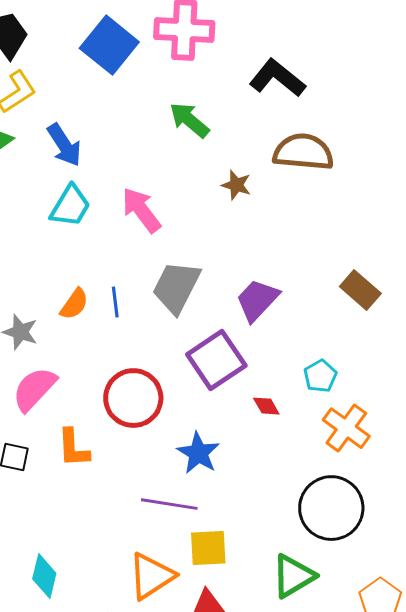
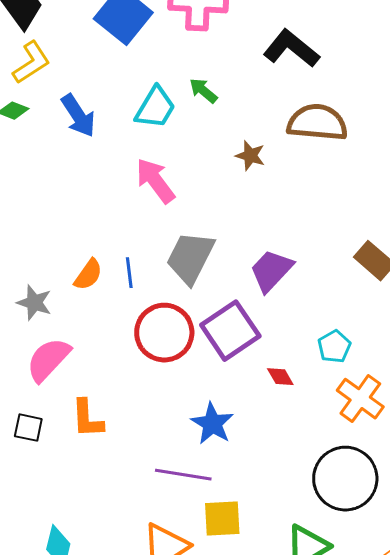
green arrow: (189, 120) -> (203, 91), size x0.7
cyan trapezoid: (70, 206) -> (155, 108), moved
red circle: (133, 398) -> (164, 333), moved

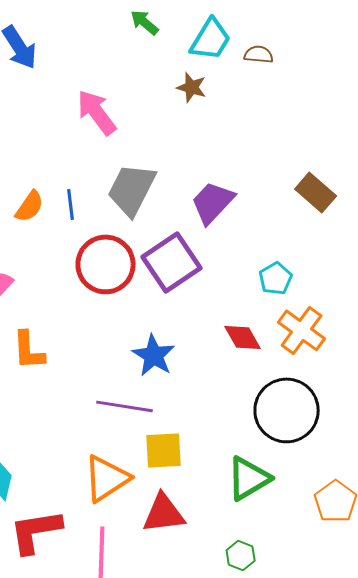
cyan trapezoid: (155, 108) -> (211, 39), moved
brown semicircle: (317, 123) -> (259, 54), size x0.5
red diamond: (280, 377) -> (243, 337), moved, size x1.4

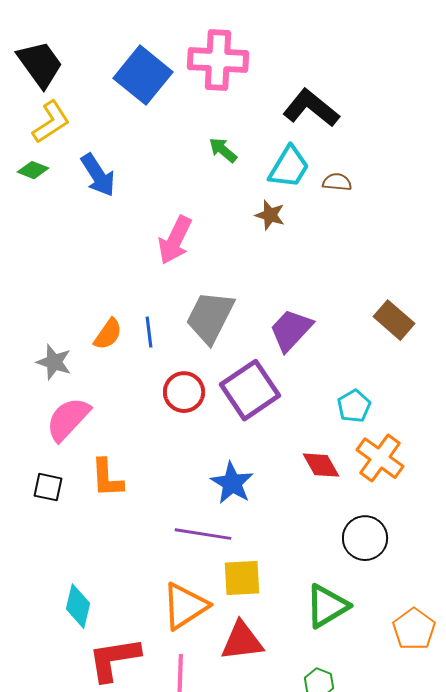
pink arrow: (97, 112) -> (175, 240), turned -117
red circle: (106, 264) -> (184, 392), size x0.7
black circle: (287, 410) -> (365, 538), size x0.7

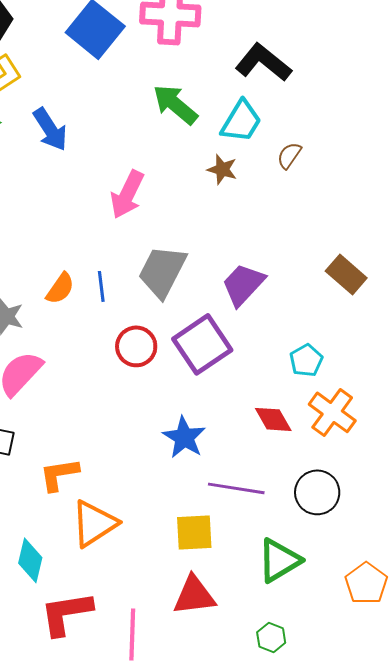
green arrow: (223, 150) -> (175, 104), size x1.6
brown semicircle: (337, 182) -> (289, 155), moved, turned -60
orange L-shape: (107, 478) -> (59, 474), moved, turned 84
purple line: (203, 534) -> (236, 488), moved
orange triangle: (185, 606) -> (94, 523), moved

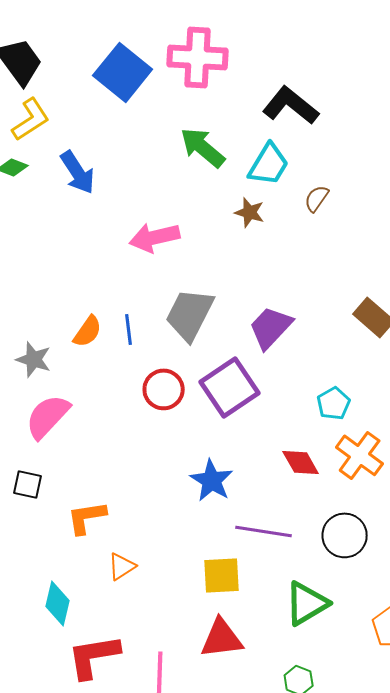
pink arrow: (127, 194) -> (155, 237), turned 51
orange triangle: (94, 523) -> (122, 566), size x0.6

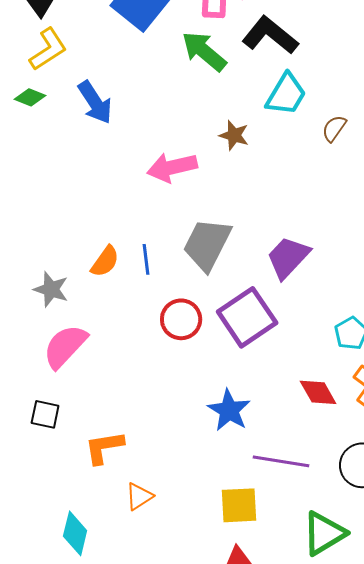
black L-shape: (291, 105) -> (270, 35), moved
green arrow: (203, 147) -> (204, 51), moved
brown star: (250, 212) -> (234, 135), moved

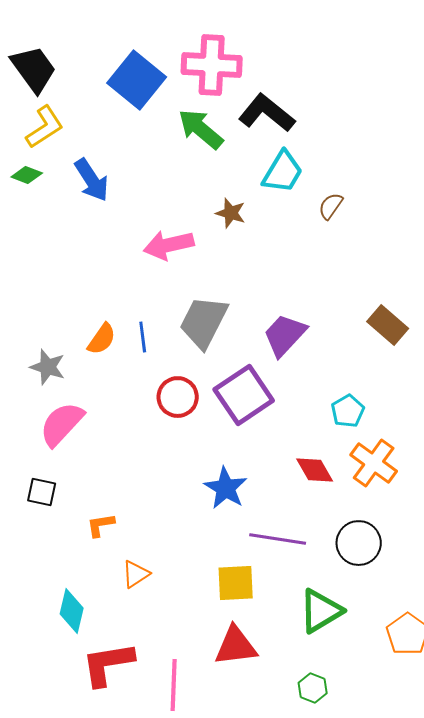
orange L-shape: (104, 447) -> (101, 525), size x0.7

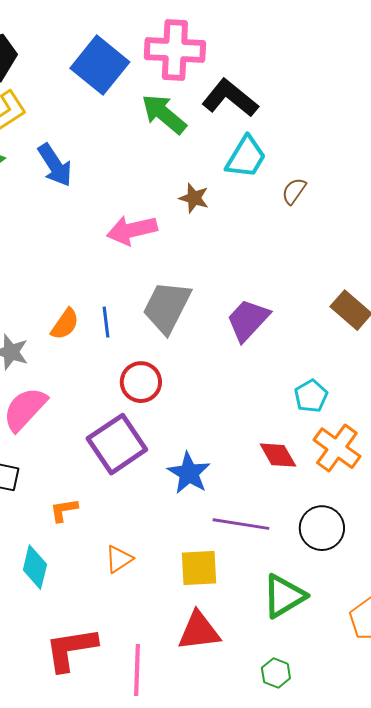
purple square: (244, 395) -> (117, 444), moved
orange triangle: (136, 574) -> (119, 559), moved
cyan diamond: (72, 611) -> (35, 567), moved

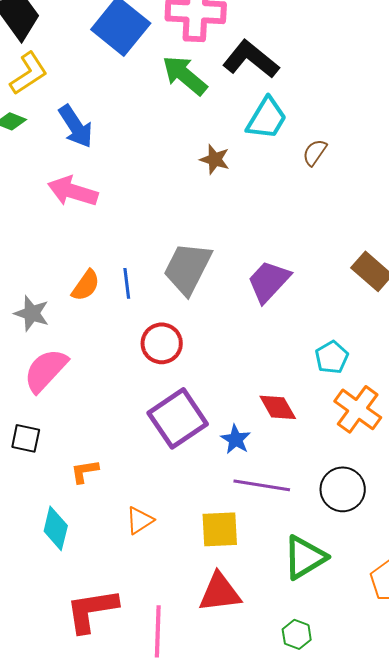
pink arrow: (132, 230) -> (73, 191), moved, turned 30
purple square: (117, 444) -> (178, 418), moved
red diamond: (278, 455) -> (278, 407), moved
blue star: (189, 473) -> (236, 439), moved, size x0.7

